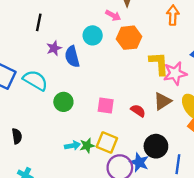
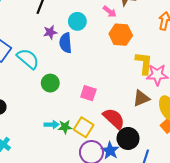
cyan circle: (93, 35) -> (77, 21), moved
red semicircle: (138, 111) -> (114, 118), moved, size x1.6

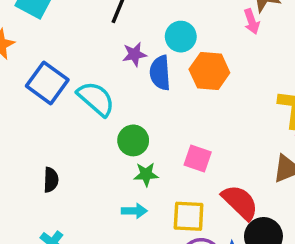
pink arrow: (110, 12) -> (252, 21), moved, turned 32
orange hexagon: (121, 35) -> (209, 71), moved
green star: (65, 127) -> (146, 174), moved
yellow square: (84, 127) -> (189, 216), turned -30

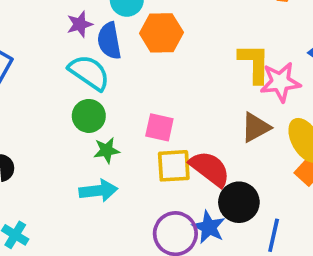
cyan semicircle: (96, 99) -> (89, 73), moved
cyan arrow: (134, 211) -> (98, 191), size x1.4
yellow square: (189, 216) -> (174, 166), moved

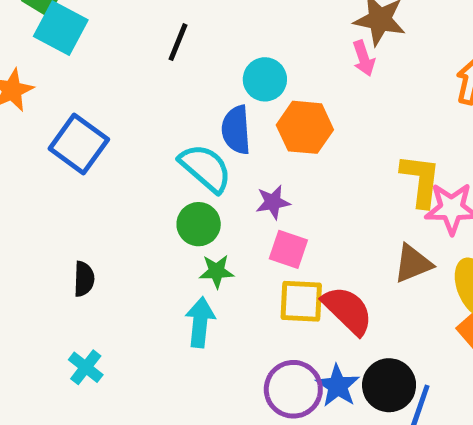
purple star: (80, 24) -> (273, 202), moved
cyan arrow: (98, 191) -> (200, 322), turned -84
black circle: (239, 202) -> (389, 385), moved

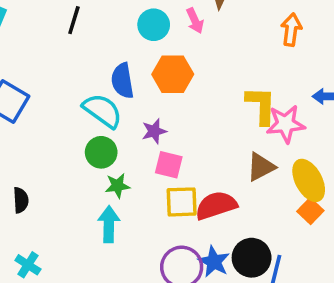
pink arrow: (364, 58) -> (195, 21), moved
cyan circle: (265, 79) -> (154, 25), moved
red semicircle: (348, 310) -> (216, 205), turned -57

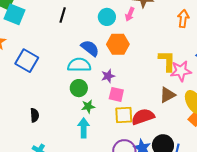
pink arrow: (195, 21) -> (130, 14), turned 48
blue semicircle: (122, 81) -> (90, 48), turned 138
cyan semicircle: (102, 111) -> (79, 65), turned -35

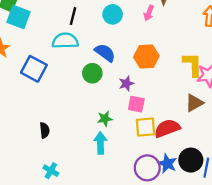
cyan circle: (107, 17) -> (113, 14), moved
orange hexagon: (118, 44) -> (146, 56), moved
cyan semicircle: (79, 65) -> (65, 41), moved
green circle: (79, 88) -> (92, 73), moved

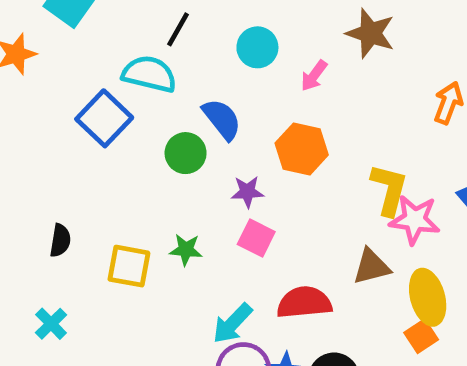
pink arrow: (149, 13) -> (314, 76), moved
blue square: (34, 69) -> (104, 118), moved
yellow square: (145, 127) -> (129, 266), moved
cyan arrow: (100, 143) -> (232, 323), moved, turned -150

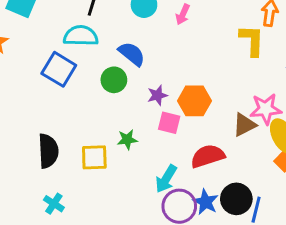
orange hexagon: (302, 149) -> (195, 101), moved
yellow L-shape: (389, 190) -> (252, 40), moved
pink star: (415, 220) -> (266, 109), moved
black semicircle: (60, 240) -> (48, 151), size x1.6

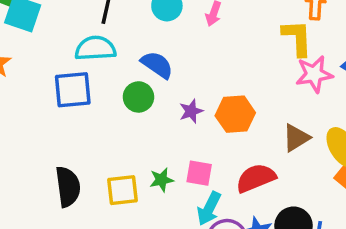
blue square: (59, 69) -> (73, 90), turned -32
pink star: (266, 109) -> (314, 74), moved
pink square: (169, 123) -> (199, 173), moved
green star: (127, 140) -> (162, 180), moved

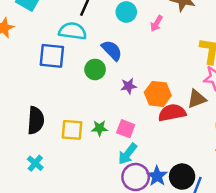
brown triangle: (296, 138) -> (197, 99), moved
red semicircle: (256, 178) -> (172, 113), moved

